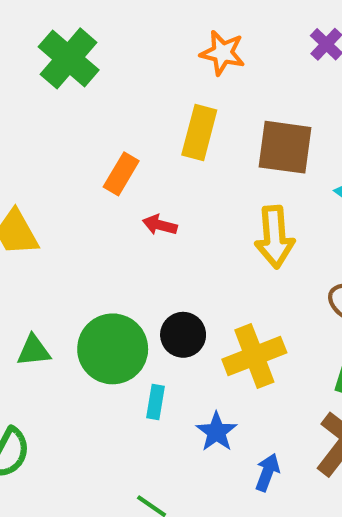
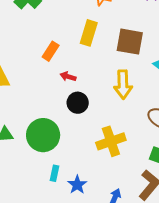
black circle: (183, 335) -> (78, 103), moved
cyan rectangle: (155, 402) -> (54, 173), moved
blue star: (217, 432) -> (77, 185), moved

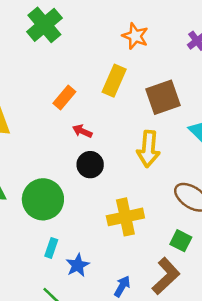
brown square: (130, 42) -> (163, 97), turned -36

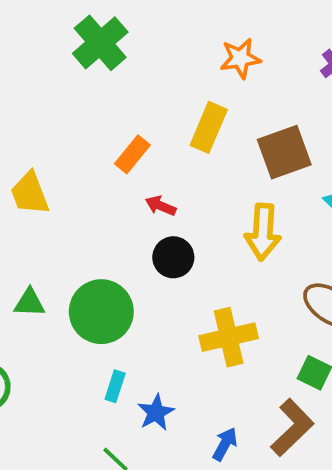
orange star: (135, 36) -> (240, 58), turned -30

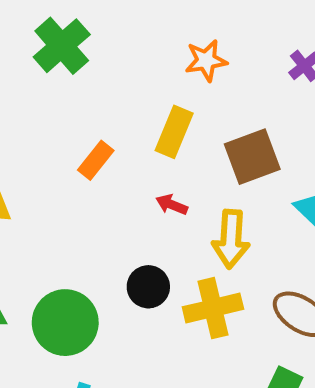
red arrow: (161, 206) -> (172, 205), moved
black circle: (173, 257) -> (148, 287), moved
yellow cross: (229, 337) -> (213, 308), moved

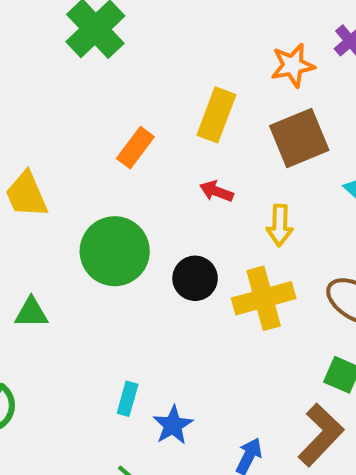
orange star: (206, 60) -> (293, 65), moved
yellow arrow: (231, 239) -> (280, 225), size x0.7
green circle: (65, 323) -> (115, 251), moved

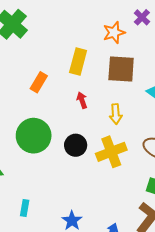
brown square: (299, 138) -> (121, 69), turned 32
red arrow: (216, 191) -> (82, 100), turned 56
cyan rectangle: (128, 399) -> (25, 208), moved

